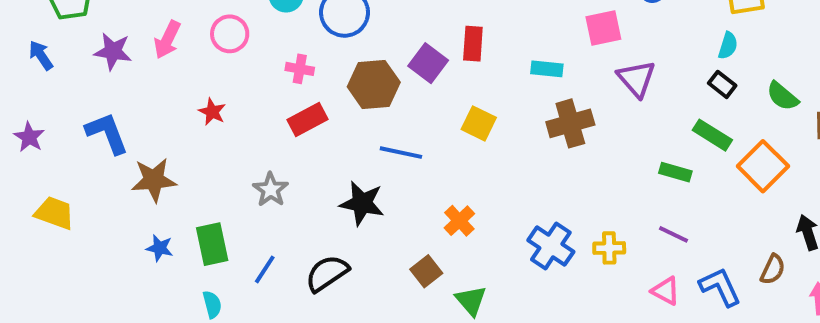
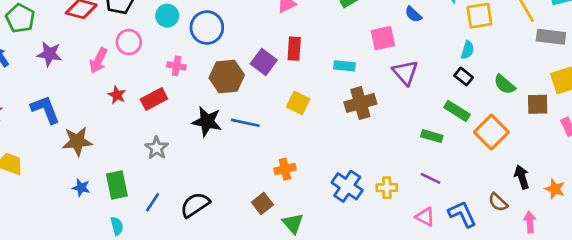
pink arrow: (167, 40) -> (98, 61), moved
red rectangle: (308, 120) -> (154, 99), moved
black star: (362, 203) -> (207, 121), moved
orange cross: (459, 221) -> (285, 169), turned 30
brown semicircle: (773, 269) -> (498, 202), turned 108

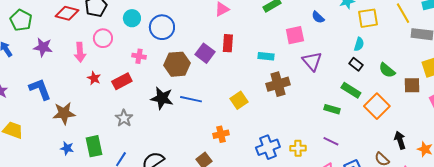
pink arrow: (98, 61) -> (80, 52), turned -30
yellow square: (298, 103) -> (239, 100), moved, turned 30
blue cross: (347, 186) -> (268, 147), turned 35

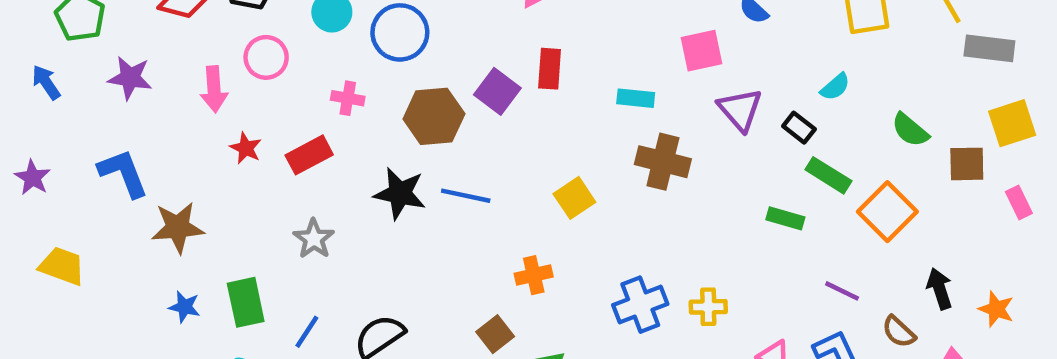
cyan semicircle: (359, 44) -> (835, 87), moved, turned 32
black rectangle: (356, 64) -> (799, 128), moved
brown cross: (278, 84) -> (663, 162), turned 30
purple line: (331, 141) -> (842, 291), moved

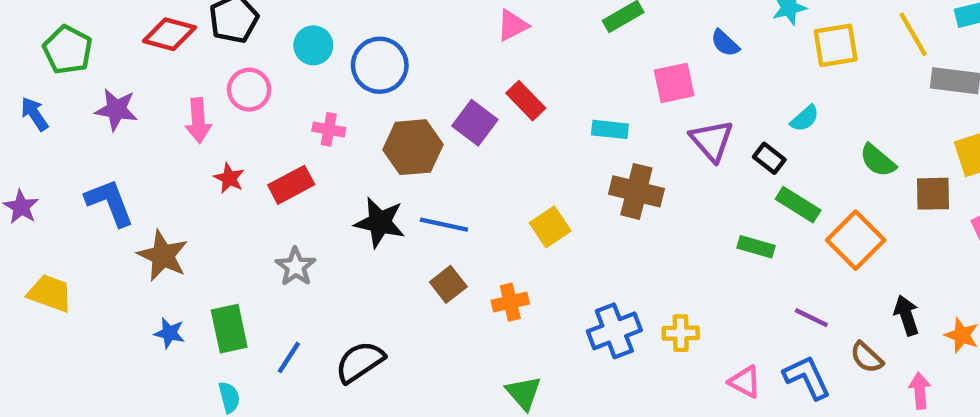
red rectangle: (550, 69) -> (526, 101), turned -48
brown star: (178, 227) -> (163, 256), turned 30
brown square: (495, 334) -> (448, 284), moved

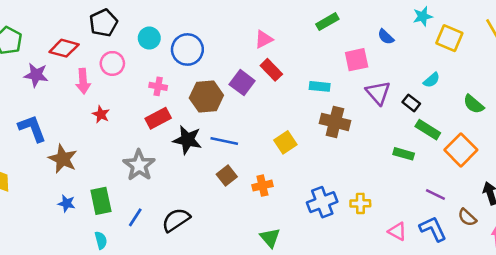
pink triangle: (513, 25) -> (264, 39), moved
red diamond: (169, 34) -> (64, 48), moved
yellow square: (836, 45) -> (449, 38), turned 32
red rectangle: (291, 185) -> (158, 118), moved
gray star: (296, 267) -> (139, 165), size x1.4

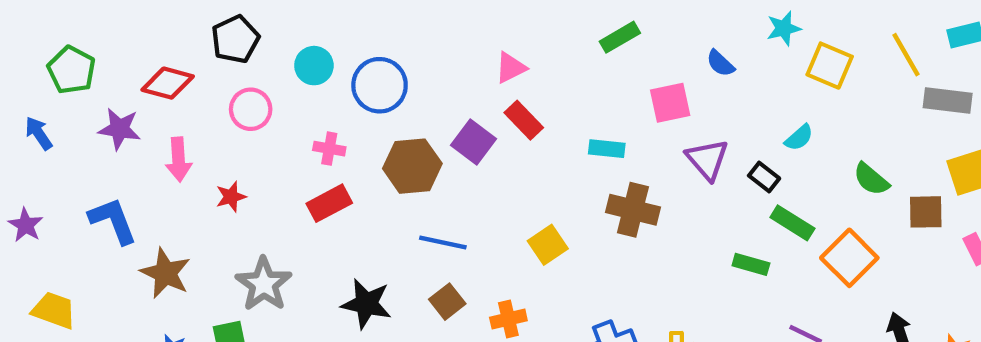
pink arrow: (83, 81) -> (179, 160), moved
red star: (101, 114) -> (231, 197), turned 30
black star: (187, 140) -> (366, 304), moved
gray star: (139, 165) -> (264, 284), moved

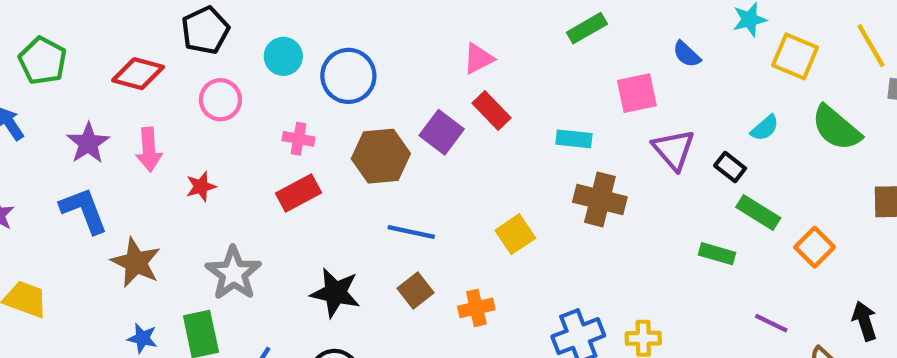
purple star: (120, 129) -> (88, 143), moved, turned 30
green semicircle: (871, 179) -> (836, 128), moved, size x1.4
orange square: (849, 258) -> (815, 247), size x0.7

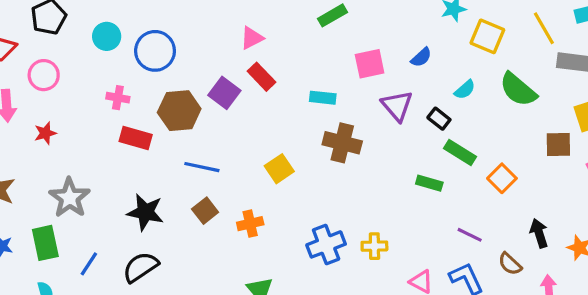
blue semicircle: (687, 54) -> (421, 57), moved, turned -85
pink circle: (220, 100) -> (44, 75), moved
red rectangle: (299, 193) -> (136, 138), moved, turned 44

